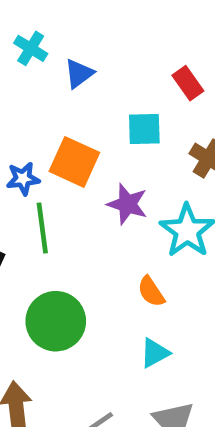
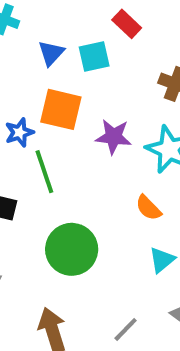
blue triangle: (79, 73) -> (51, 53), moved
red rectangle: (188, 83) -> (127, 24), moved
cyan square: (144, 129) -> (94, 56), moved

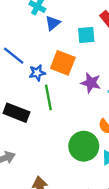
blue triangle: (51, 53) -> (53, 23), moved
green circle: (72, 249) -> (84, 146), moved

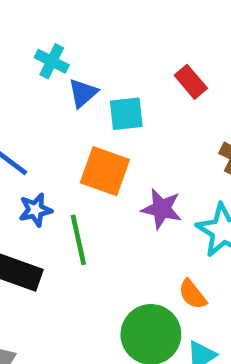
cyan square: (86, 35) -> (126, 114), moved
blue star: (37, 73) -> (35, 210), moved

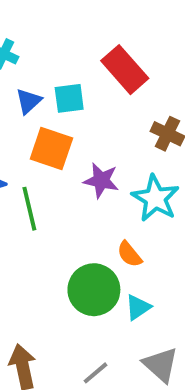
red rectangle: (191, 82) -> (125, 70), size x1.6
blue triangle: (83, 93) -> (29, 101), moved

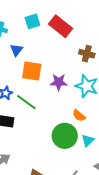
cyan square: (69, 98) -> (32, 21), moved
green line: (29, 209) -> (26, 102), turned -30

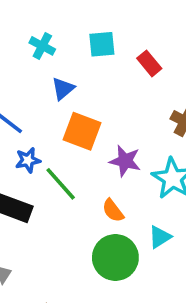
red rectangle: (60, 26) -> (149, 63), size x0.6
orange semicircle: (79, 116) -> (113, 211), moved
cyan triangle: (88, 140) -> (160, 237), moved

